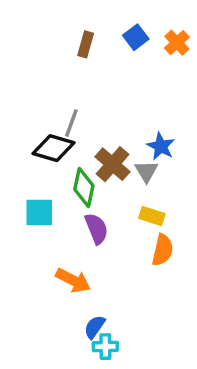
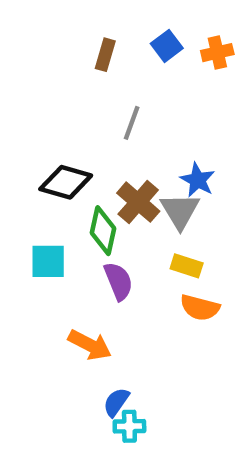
orange cross: (177, 43) -> (217, 53), turned 30
gray line: (71, 123) -> (132, 123), moved
gray triangle: (146, 171) -> (180, 211), size x1.4
orange semicircle: (163, 250) -> (200, 308), turned 92

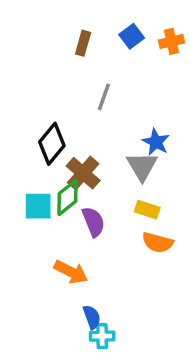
black diamond: (66, 182) -> (52, 144), turned -66
brown cross: (138, 202) -> (83, 173), moved
green diamond: (103, 231) -> (67, 197), moved, turned 39
blue semicircle: (116, 402) -> (92, 317), turned 125

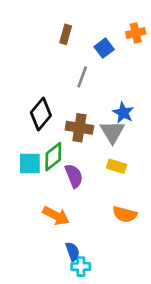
blue square: (132, 36) -> (104, 48), moved
brown cross: (83, 173) -> (79, 128), moved, turned -32
orange semicircle: (158, 243) -> (125, 214), moved

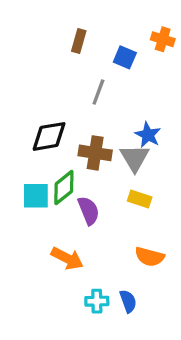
orange cross: (136, 33) -> (163, 39), turned 30
blue square: (104, 48) -> (125, 57), turned -30
black diamond: (41, 114) -> (49, 136), turned 40
blue semicircle: (73, 251) -> (128, 301), moved
cyan cross: (81, 267) -> (97, 301), moved

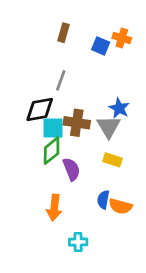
orange cross: (163, 39) -> (122, 38), moved
gray line: (98, 92) -> (61, 80), moved
cyan square: (36, 196) -> (53, 128), moved
orange arrow: (67, 258) -> (54, 208), turned 70
blue semicircle: (128, 301) -> (103, 200), moved, turned -150

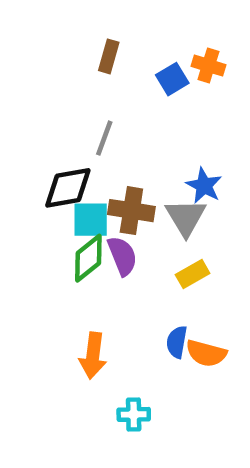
blue square: (101, 46) -> (172, 79), turned 36
yellow rectangle: (113, 160) -> (193, 274), turned -48
purple semicircle: (71, 169) -> (122, 256), moved

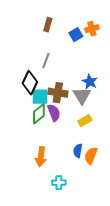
orange cross: (208, 66) -> (92, 29), turned -32
black diamond: (68, 188) -> (30, 83), turned -55
orange semicircle: (206, 353) -> (91, 156), turned 96

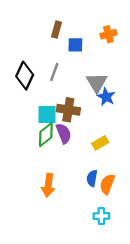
blue square: (76, 35) -> (75, 45), moved, turned 32
black diamond: (30, 83) -> (25, 76), moved
gray triangle: (82, 96) -> (97, 83), moved
cyan cross: (59, 183) -> (101, 216), moved

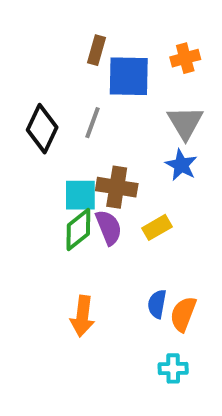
blue square: (75, 45) -> (129, 76), size x1.6
gray triangle: (97, 83) -> (185, 123), moved
yellow rectangle: (100, 143) -> (157, 227), moved

